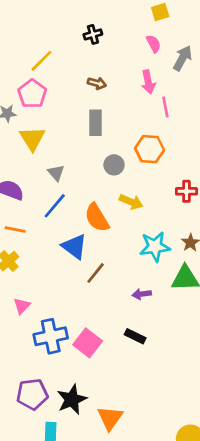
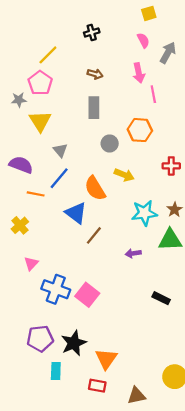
orange line: (15, 229) -> (36, 194), moved
blue cross: (51, 336) -> (56, 289), turned 32
black rectangle: (135, 336) -> (161, 298), moved

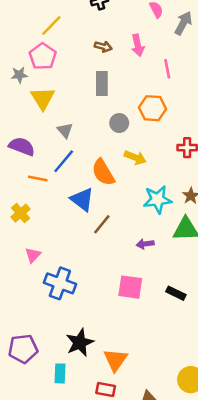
pink arrow: (139, 73) -> (138, 45), moved
pink square: (87, 295) -> (130, 287), moved, turned -30
purple pentagon: (40, 339) -> (23, 349), moved

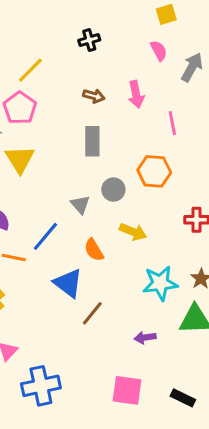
gray triangle: (65, 130) -> (80, 205), moved
orange semicircle: (103, 172) -> (94, 250), size x0.7
blue cross: (60, 283) -> (41, 386), turned -32

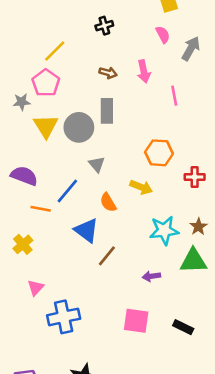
orange hexagon: (154, 171) -> (159, 153), moved
gray circle: (113, 190) -> (79, 127), moved, size x1.5

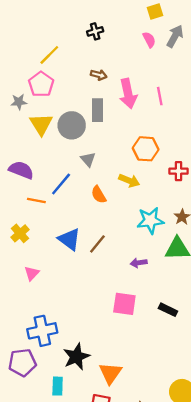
gray arrow: (191, 49) -> (175, 36), moved
pink arrow: (144, 71) -> (128, 94), moved, size x1.4
blue triangle: (86, 230) -> (69, 239), moved
blue cross: (64, 317) -> (42, 331), moved

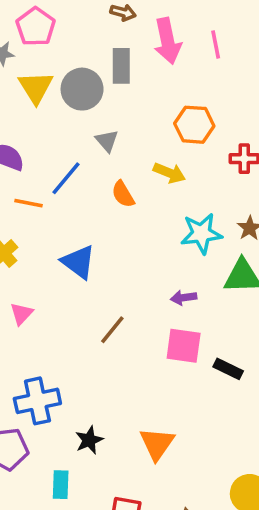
brown line: (97, 244) -> (112, 330), moved
pink square: (124, 304) -> (184, 346), moved
black star: (76, 357) -> (89, 440), size x0.7
orange triangle: (110, 373) -> (157, 444), moved

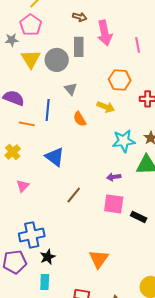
pink line: (216, 45) -> (138, 45), moved
blue line: (66, 178) -> (48, 110), turned -35
black star: (89, 440) -> (48, 257), moved

